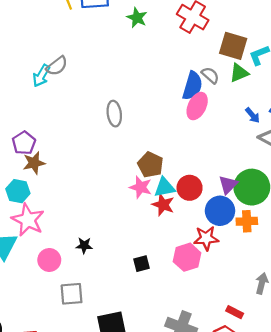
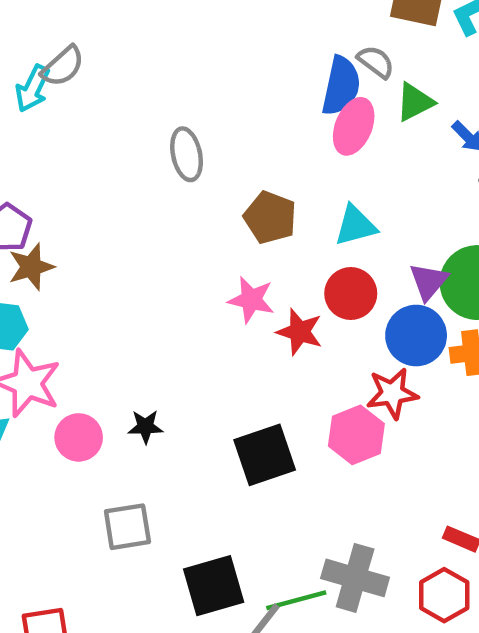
green triangle: (239, 73) -> (415, 102), moved
brown pentagon: (150, 165) -> (270, 217), moved
cyan triangle: (165, 187) -> (356, 226), moved
pink circle: (49, 260) -> (79, 437), moved
black square: (141, 264) -> (265, 455), size x1.8

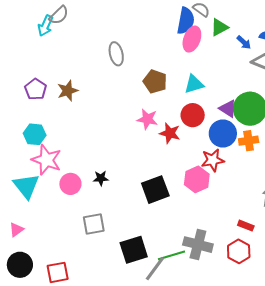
brown star: (31, 267) -> (68, 91), moved
purple triangle: (429, 281) -> (228, 109), turned -36

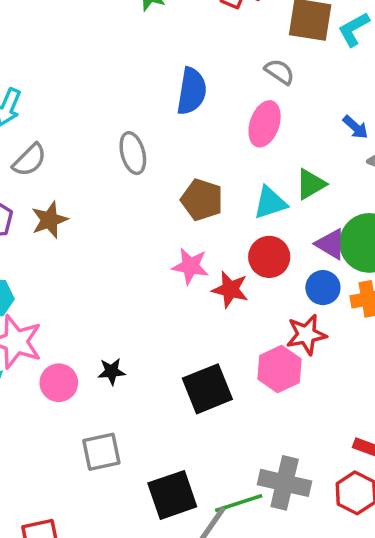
gray semicircle: (59, 15) -> (29, 160), moved
blue semicircle: (186, 21) -> (192, 91), moved
green triangle: (219, 27) -> (311, 184), moved
blue circle: (223, 134) -> (323, 288), size x0.7

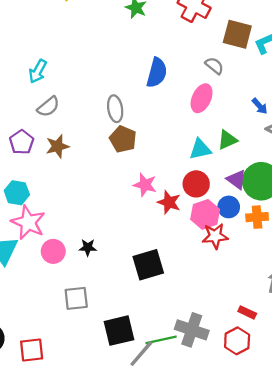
brown pentagon: (202, 200) -> (123, 139), moved
pink hexagon: (280, 369) -> (205, 214), moved

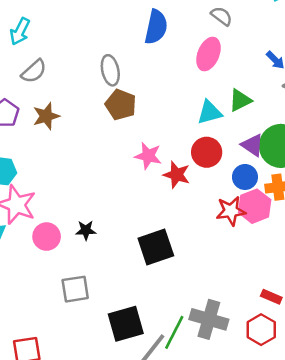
pink hexagon: (205, 214) -> (255, 206), moved
green line: (161, 340) -> (174, 332), turned -48

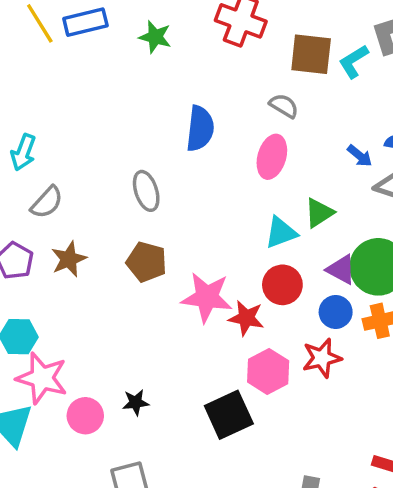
brown pentagon: (121, 105) -> (147, 262), moved
pink star: (148, 156) -> (207, 297), size x1.4
pink hexagon: (255, 206) -> (268, 371), moved

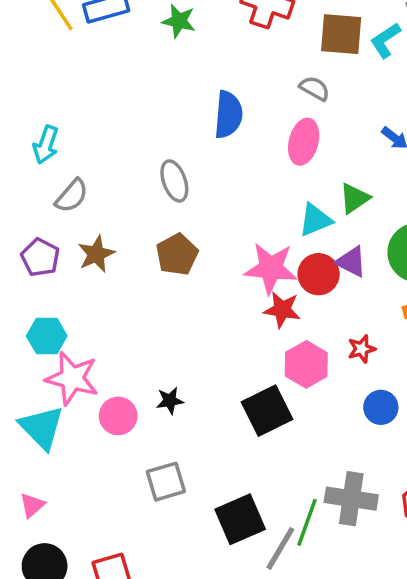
brown pentagon: (147, 262) -> (177, 255), turned 30
purple triangle: (341, 270) -> (351, 262), moved
pink star: (207, 297) -> (271, 268), moved
blue circle: (336, 312) -> (381, 407), moved
red star: (322, 358) -> (362, 349), size x0.7

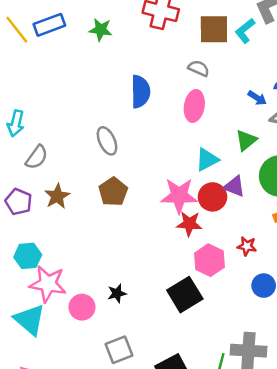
green triangle: (354, 198) -> (246, 140), moved
red star: (362, 349) -> (247, 246), turned 30

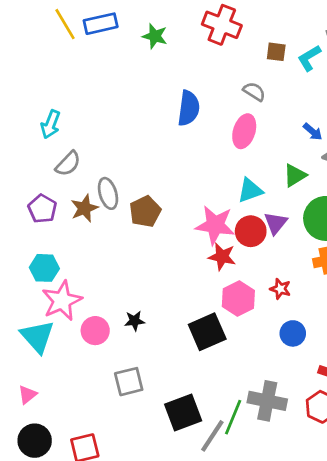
brown square: (214, 29) -> (276, 52), size x0.6
gray ellipse: (107, 141) -> (108, 193), moved
purple triangle: (234, 186) -> (276, 223), turned 40
pink star: (48, 284) -> (62, 301), turned 30

